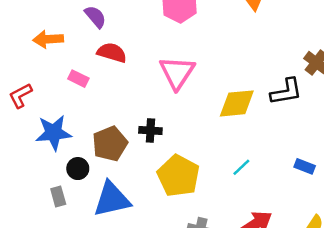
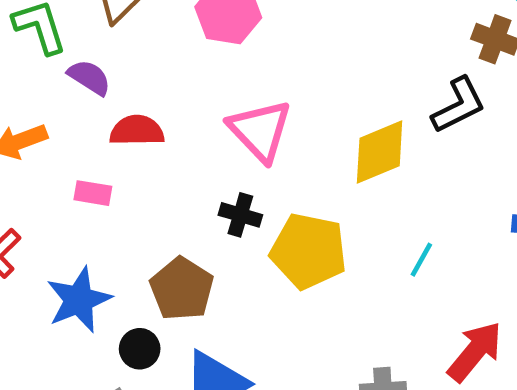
black cross: (150, 130) -> (240, 215), moved, turned 30
yellow pentagon: (178, 176) -> (309, 251), moved

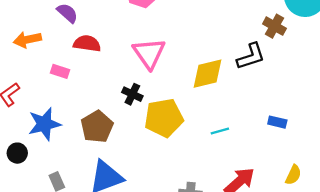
yellow pentagon: (309, 251) -> (164, 118), turned -30
cyan line: (421, 260) -> (220, 131), turned 36
black circle: (140, 349) -> (17, 153), moved

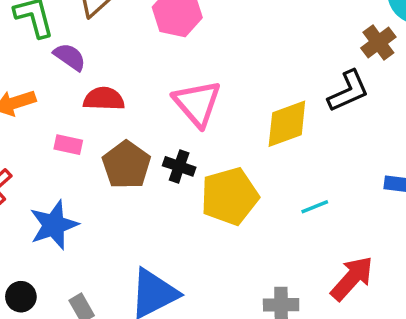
brown cross: (274, 26) -> (378, 42), turned 30
brown pentagon: (97, 127) -> (126, 165), moved
black circle: (17, 153) -> (21, 297), moved

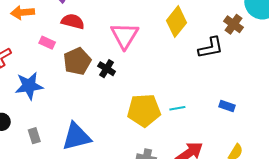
brown cross: (378, 42) -> (234, 24), turned -30
yellow diamond: (287, 124) -> (177, 22), moved, turned -44
yellow pentagon: (230, 196) -> (144, 110), moved

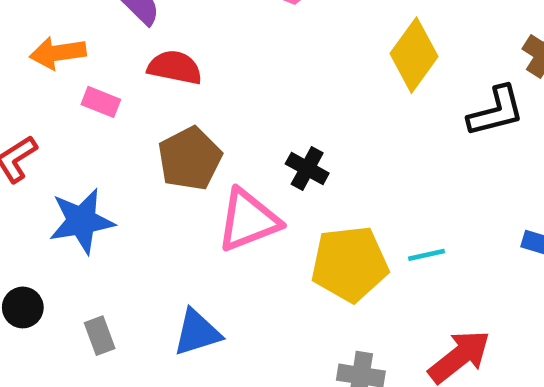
pink triangle: (125, 36) -> (248, 220), moved, turned 40
pink rectangle: (47, 43) -> (101, 102), moved
black cross: (107, 69) -> (307, 169), moved
blue triangle: (76, 137) -> (197, 333), size x0.7

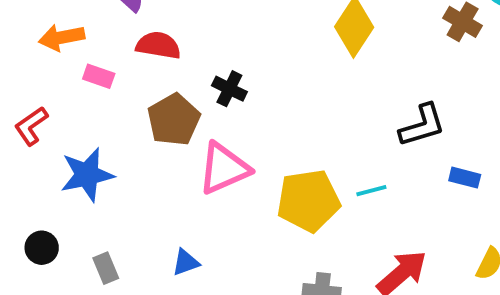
black L-shape: (496, 111) -> (422, 125), moved
black cross: (307, 169) -> (229, 89), moved
blue triangle: (197, 333) -> (186, 262), size x0.7

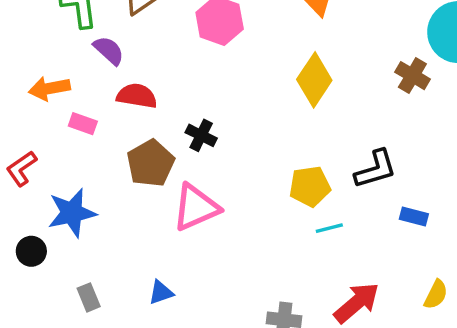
yellow pentagon: (309, 201) -> (310, 186), moved, size x0.7
black circle: (42, 248) -> (31, 251), moved

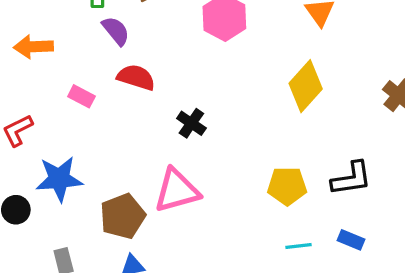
orange arrow: (49, 88) -> (33, 47), moved
brown pentagon: (151, 163) -> (123, 216), moved
blue rectangle: (414, 217) -> (351, 240), moved
cyan line: (329, 228) -> (299, 246), moved

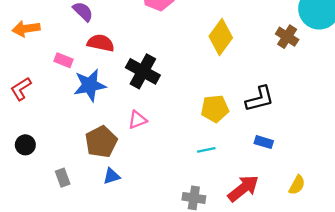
black cross: (191, 123) -> (143, 71), size x1.6
blue star: (59, 179) -> (90, 85), moved
pink triangle: (177, 190) -> (137, 120), size x0.6
cyan line: (299, 246) -> (206, 150), moved

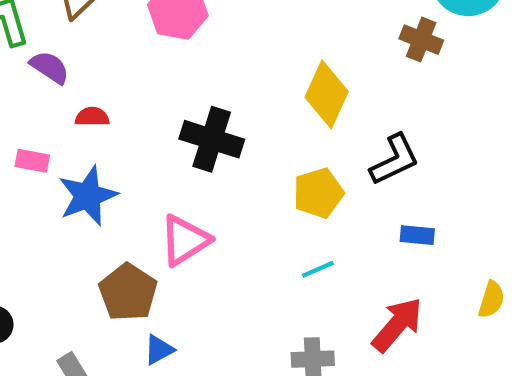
yellow diamond: (221, 37) -> (327, 94), moved
red semicircle: (101, 43) -> (92, 117), size x0.7
black cross: (143, 71) -> (212, 139), moved
pink triangle: (137, 120) -> (185, 240), size x1.5

